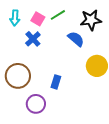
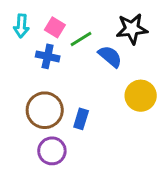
green line: (58, 15) -> (81, 39), moved
blue cross: (33, 39) -> (48, 56), turned -35
brown circle: (18, 76) -> (45, 110), moved

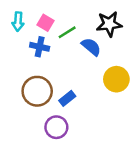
blue rectangle: (81, 119) -> (67, 98), turned 35
purple circle: (52, 151) -> (56, 127), moved

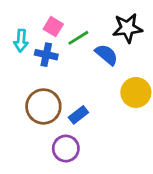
cyan arrow: (18, 22) -> (21, 41), moved

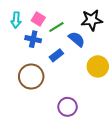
cyan arrow: (21, 41) -> (16, 20), moved
blue rectangle: (78, 115) -> (56, 55), moved
purple circle: (66, 148) -> (68, 107), moved

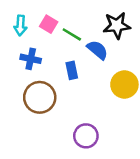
green line: (56, 27) -> (72, 34), turned 63
blue cross: (33, 39) -> (31, 59), moved
blue rectangle: (56, 55) -> (72, 70), turned -64

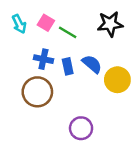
cyan arrow: (20, 25) -> (19, 24), turned -30
blue semicircle: (97, 50) -> (92, 64), moved
blue cross: (31, 59) -> (43, 59), moved

